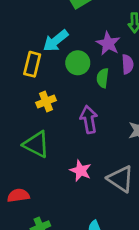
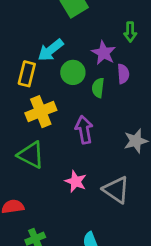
yellow cross: (46, 102) -> (41, 112), size x1.5

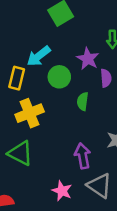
green semicircle: (98, 88) -> (83, 101), moved
purple arrow: (84, 130) -> (83, 156), moved
pink star: (76, 181) -> (62, 191), moved

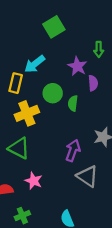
green circle: (59, 77) -> (53, 93), moved
purple arrow: (83, 156) -> (73, 150), turned 30
pink star: (62, 191) -> (34, 181), moved

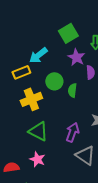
green square: (54, 27) -> (68, 33), moved
yellow rectangle: (16, 83) -> (21, 72), turned 54
green triangle: (19, 148) -> (38, 131), moved

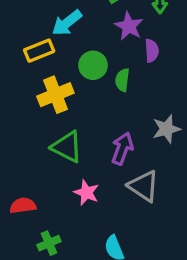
pink star: (37, 159) -> (86, 193), moved

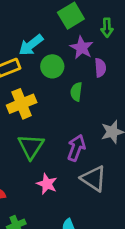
green circle: (93, 65) -> (52, 66), moved
green triangle: (67, 147) -> (31, 146), turned 36

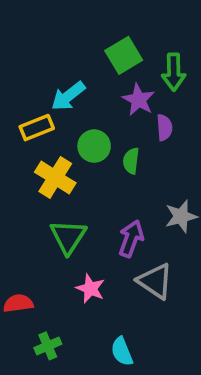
green arrow: (107, 28) -> (174, 72), size x1.4
green circle: (52, 66) -> (94, 146), moved
yellow cross: (22, 104) -> (55, 178), turned -36

